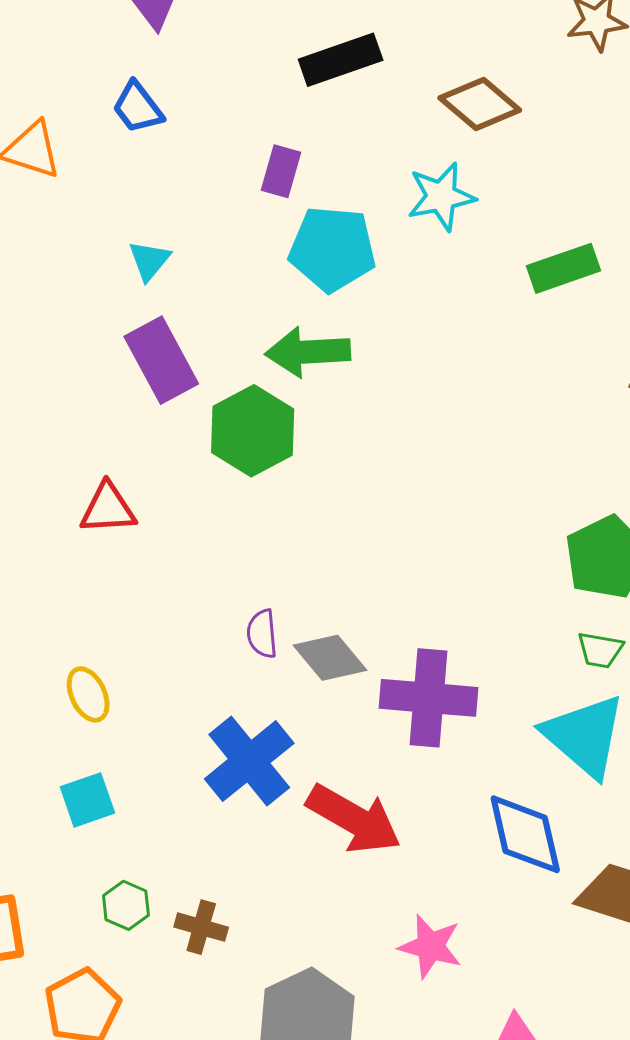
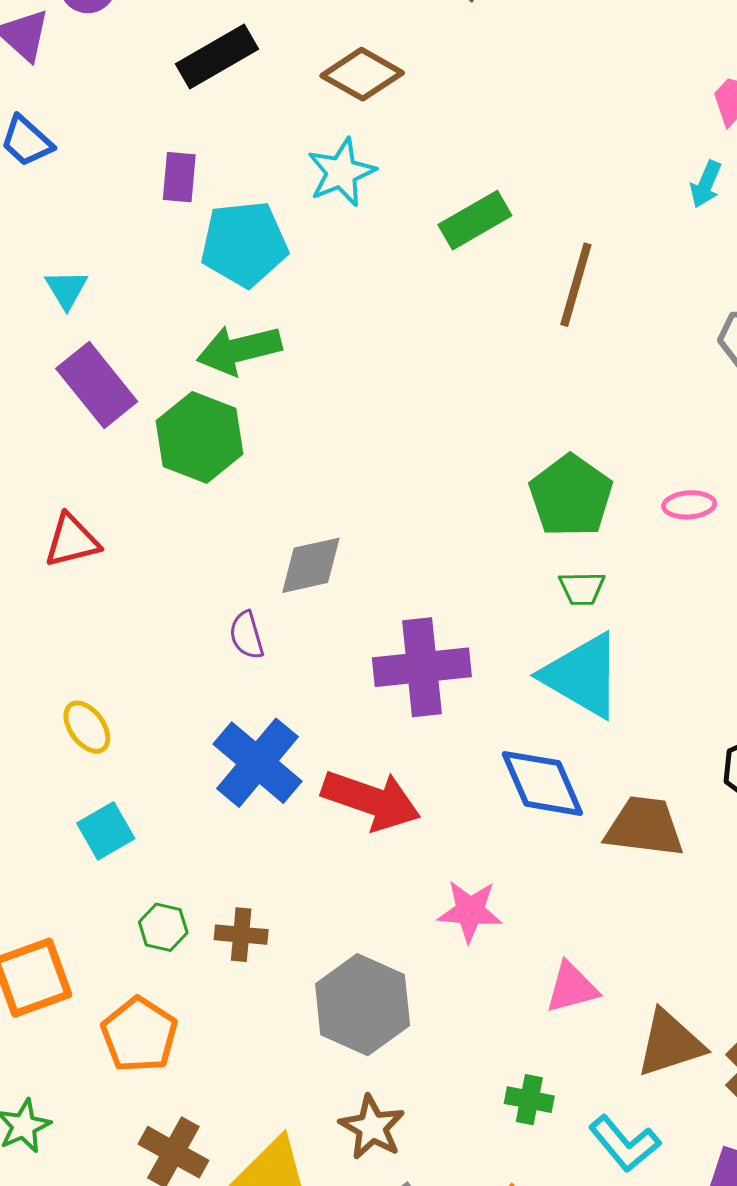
gray diamond: (330, 658) -> (311, 565), moved, turned -52

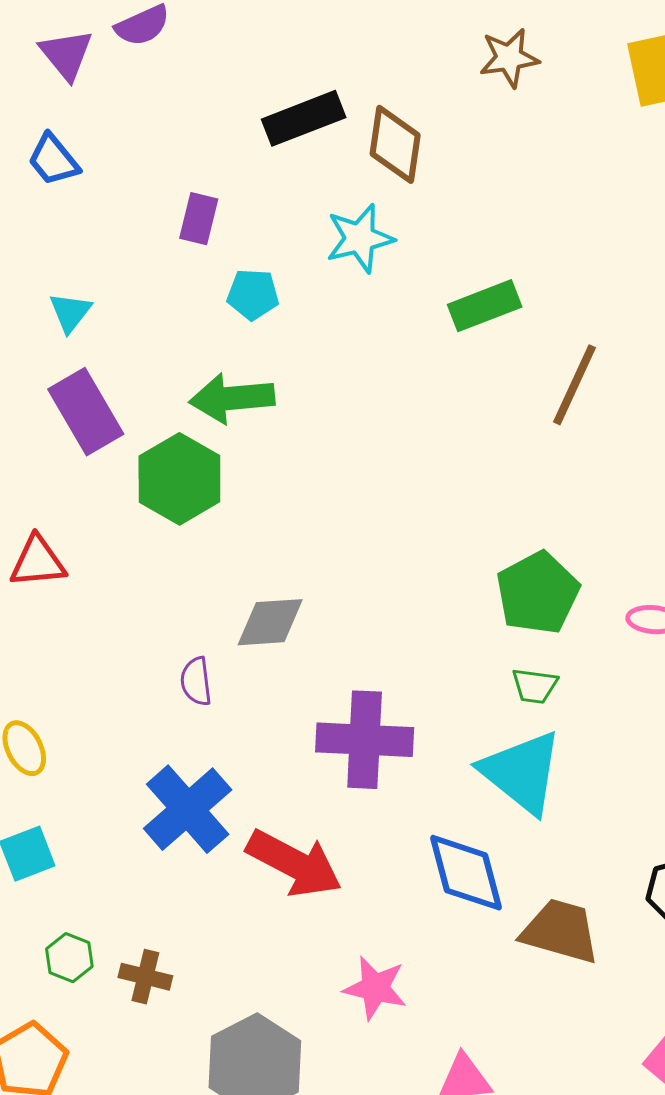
black rectangle: (217, 57) -> (304, 118), moved
brown diamond: (362, 74) -> (395, 144), turned 60
cyan pentagon: (244, 244) -> (253, 294), size x0.6

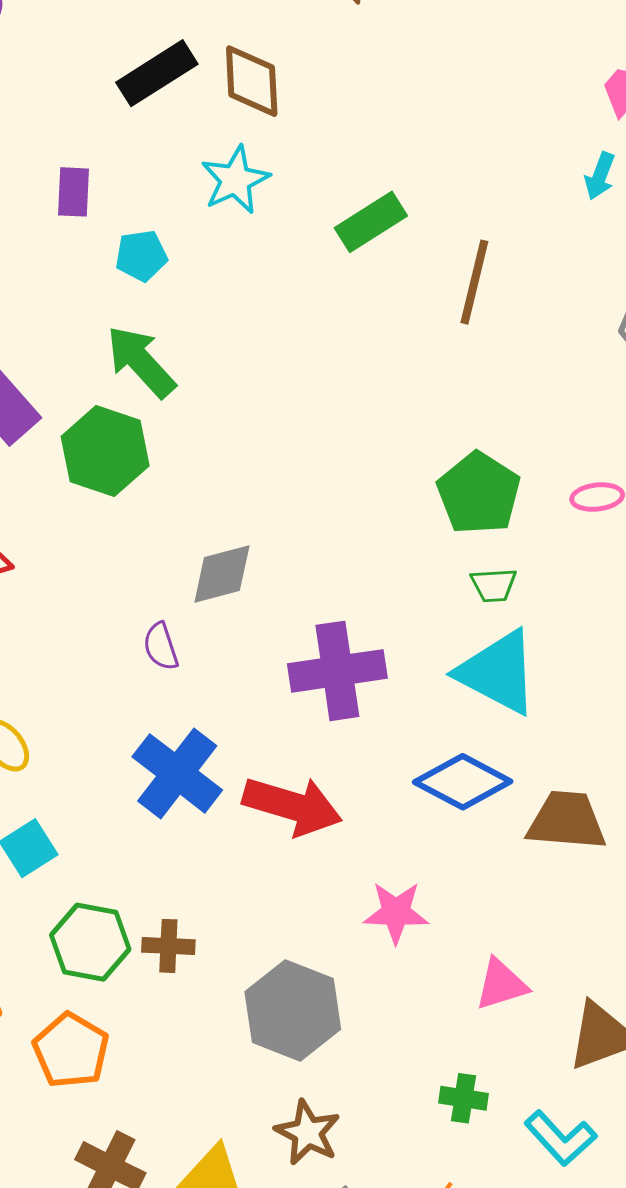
green arrow: (232, 398) -> (141, 362), turned 64
blue diamond: (466, 873) -> (463, 782), turned -36
green hexagon: (69, 958) -> (90, 942), size x1.6

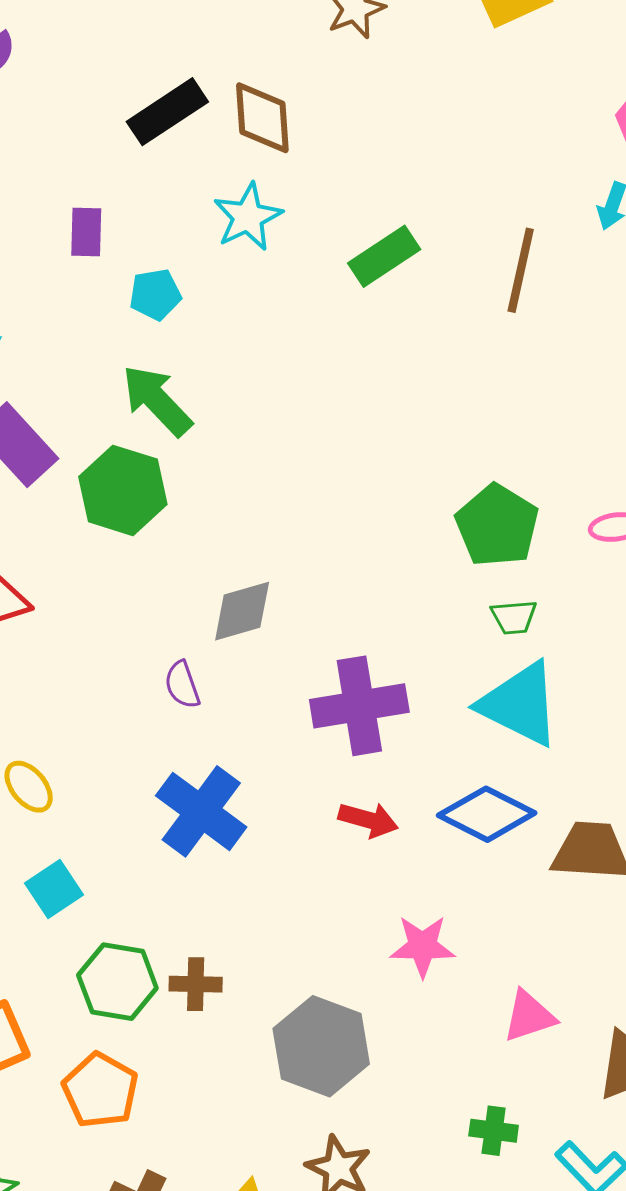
brown line: (474, 282) -> (521, 270), moved
red arrow: (292, 806) -> (368, 820), moved, size x0.6

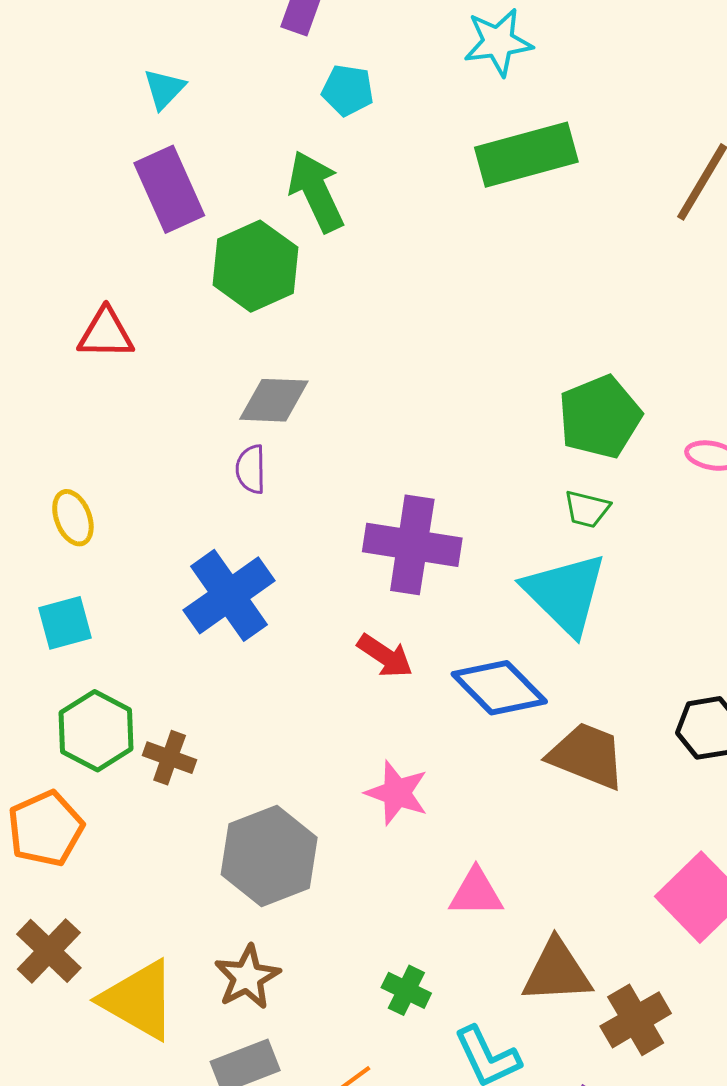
cyan star: (248, 217) -> (498, 42), moved
green rectangle: (384, 256) -> (526, 155), moved, size x1.4
gray diamond: (242, 611) -> (274, 400), moved

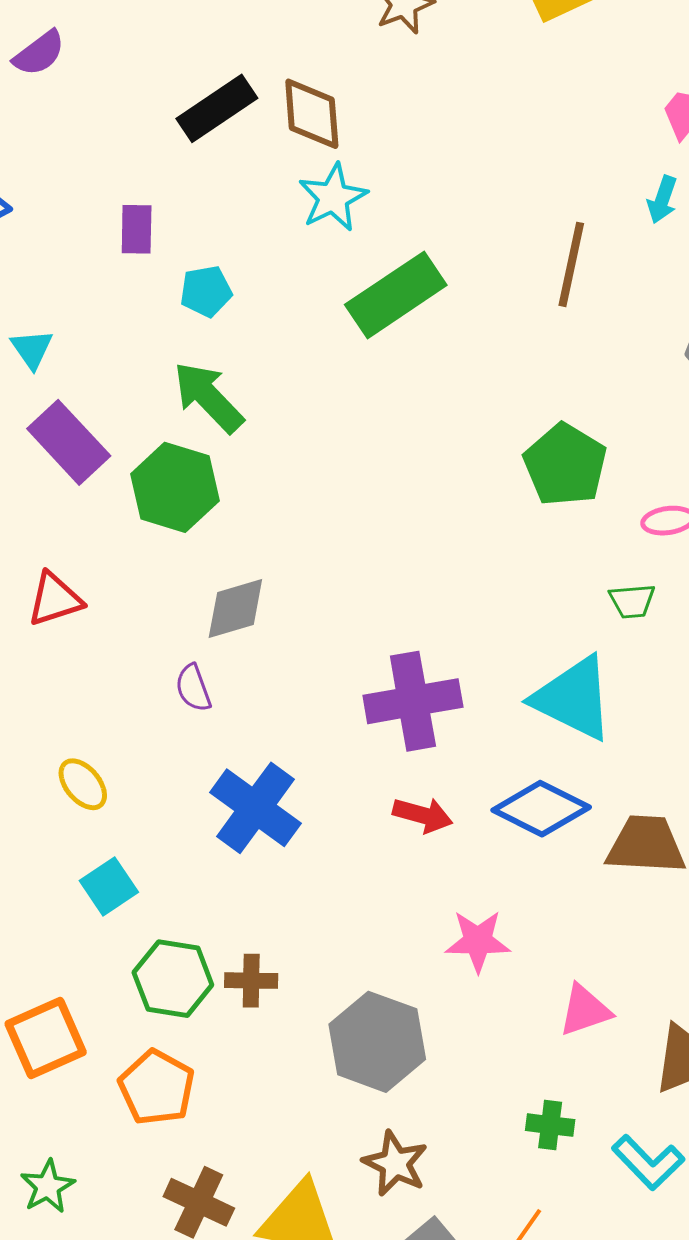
green pentagon: (600, 417) -> (565, 465), moved
purple semicircle: (251, 469) -> (193, 688), moved
green trapezoid: (587, 509) -> (632, 601), moved

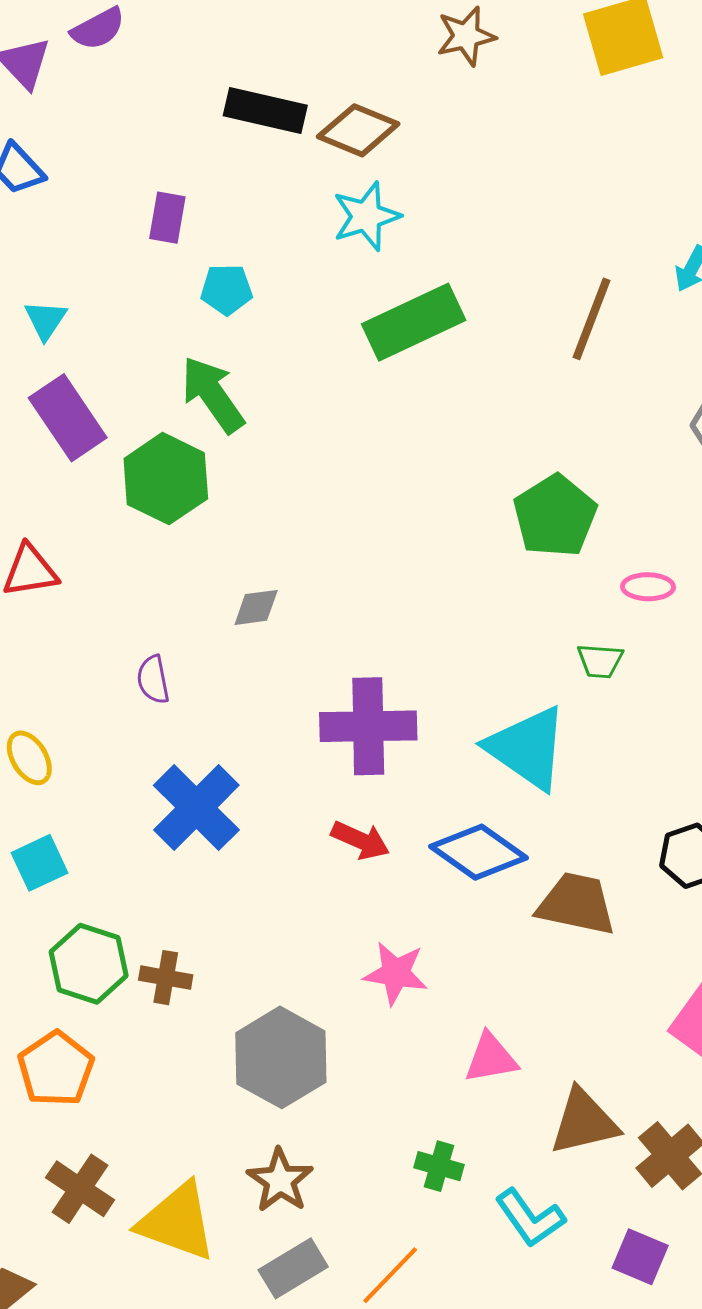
black rectangle: (217, 108) -> (265, 110), turned 38
brown diamond: (312, 114) -> (358, 130), turned -72
gray diamond: (235, 609) -> (256, 607), moved, size x0.7

